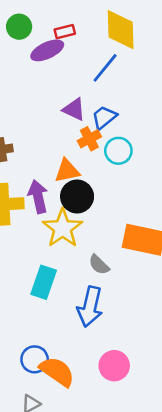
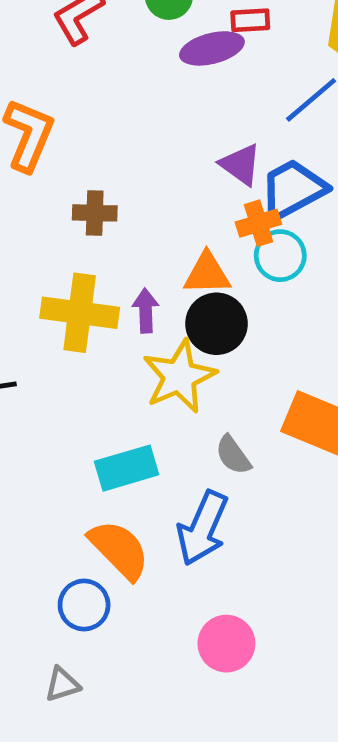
blue trapezoid: (104, 117) -> (293, 189), size x1.4
cyan circle: (118, 151) -> (280, 256), moved
purple arrow: (38, 197) -> (146, 311), size x0.7
cyan rectangle: (44, 282) -> (127, 468), turned 44
orange semicircle: (57, 372) -> (119, 550), moved

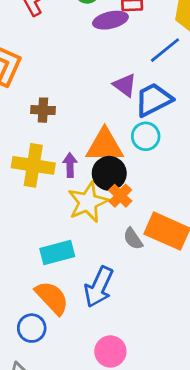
orange cross: (258, 223) -> (120, 196), moved, turned -30
orange triangle: (207, 274) -> (105, 145), size x1.4
gray semicircle: (233, 455) -> (133, 239), moved

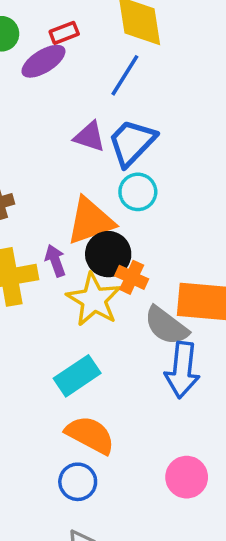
gray semicircle: (133, 239) -> (166, 326), size x1.5
blue arrow: (99, 287) -> (182, 370), moved

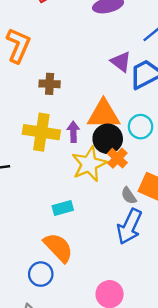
cyan circle: (138, 192) -> (141, 127), moved
gray semicircle: (166, 326) -> (129, 196), size x0.6
cyan rectangle: (77, 376) -> (63, 208), size x0.7

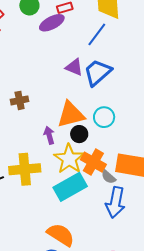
yellow cross: (41, 132) -> (25, 169), moved
black circle: (108, 139) -> (79, 134), size x0.7
orange cross: (117, 158) -> (93, 162), moved, size x1.4
cyan rectangle: (63, 208) -> (70, 187), moved, size x1.8

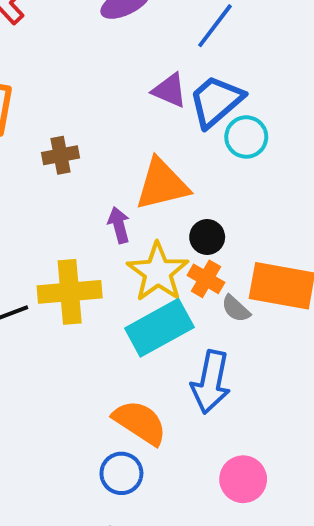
cyan circle: (104, 117) -> (246, 137), moved
black circle: (79, 134) -> (207, 237), moved
orange cross: (93, 162) -> (206, 279), size x0.7
blue arrow: (115, 203) -> (211, 382), moved

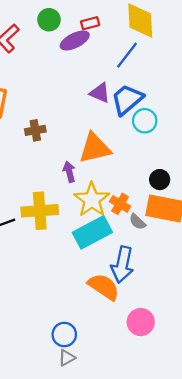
black circle: (207, 237) -> (160, 180), moved
orange semicircle: (140, 422) -> (104, 287), moved
blue circle: (121, 473) -> (64, 335), moved

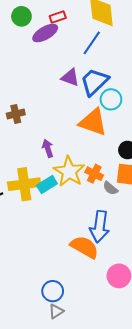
orange triangle: (95, 148) -> (93, 122), moved, turned 36
cyan rectangle: (92, 232) -> (47, 185), moved, size x0.6

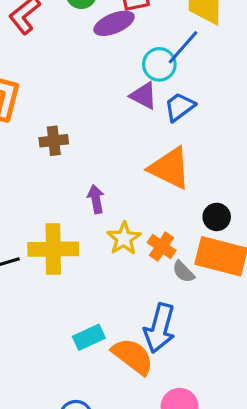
blue trapezoid: (94, 82) -> (180, 107), size x0.7
cyan circle: (111, 99) -> (159, 64), moved
yellow star: (69, 172) -> (124, 238), size x0.7
cyan rectangle: (47, 185) -> (89, 337), moved

